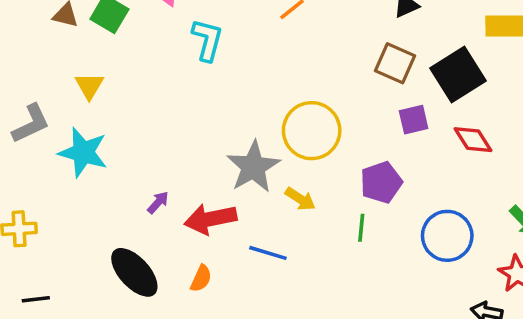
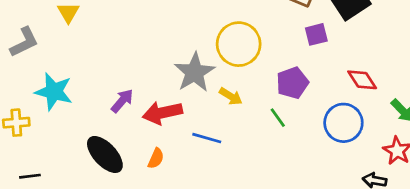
red diamond: (473, 140) -> (362, 80), moved
cyan star: (83, 152) -> (54, 92), moved
purple arrow: (158, 202) -> (122, 101), size x1.4
green line: (361, 228) -> (278, 118), turned -40

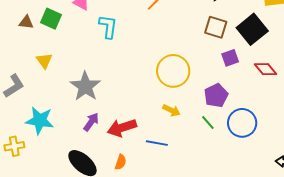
gray star: (194, 72) -> (85, 86), moved
red diamond: (362, 80) -> (266, 69), moved
blue circle: (343, 123) -> (242, 123), moved

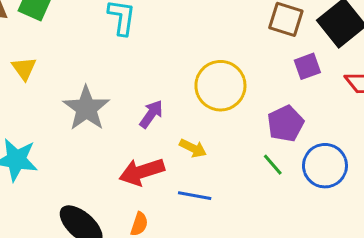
yellow arrow: (171, 110) -> (193, 148), moved
purple arrow: (91, 122) -> (151, 114), moved

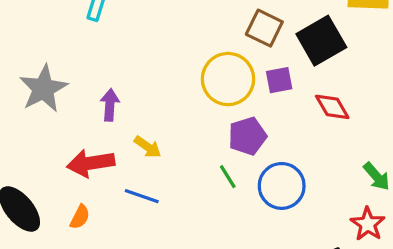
yellow circle: (220, 86) -> (228, 79), moved
purple arrow: (151, 114) -> (110, 105), turned -40

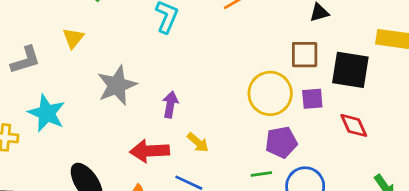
brown square: (264, 28) -> (305, 55), turned -32
black square: (321, 41) -> (350, 70), turned 33
green line: (228, 177) -> (261, 174), turned -72

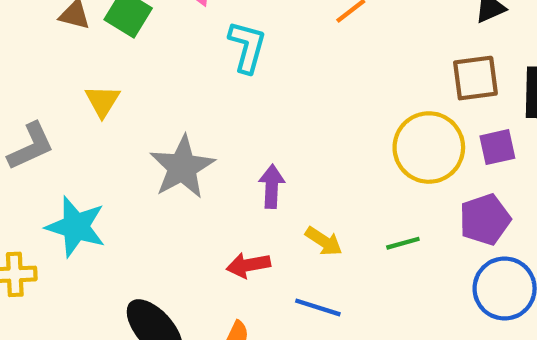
purple pentagon: (281, 142) -> (485, 220), moved
red arrow: (149, 151) -> (248, 265), size x0.7
green line: (261, 174) -> (403, 243), moved

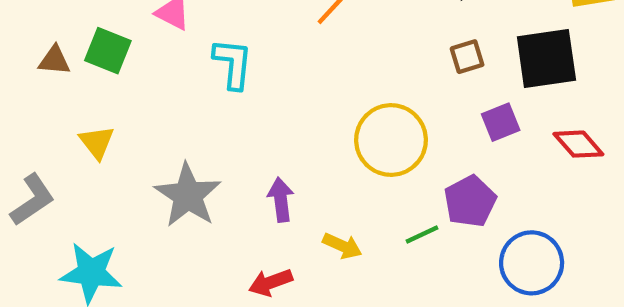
brown square: (475, 78) -> (467, 57), size x0.7
yellow circle: (429, 148) -> (391, 140), moved
purple pentagon: (485, 220) -> (470, 201), moved

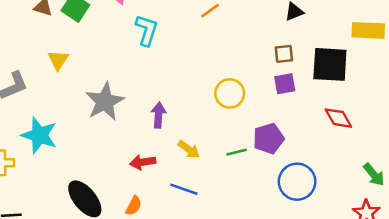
purple square: (501, 122) -> (285, 84), moved
yellow circle: (391, 140) -> (230, 93), size x0.7

